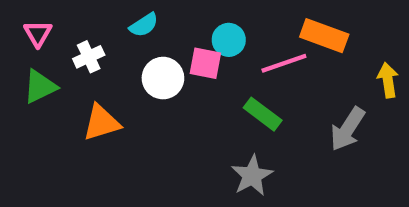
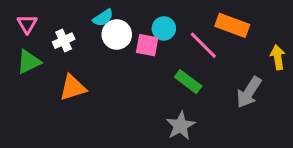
pink line: (284, 63) -> (203, 45), turned 64
white circle: (163, 78) -> (117, 35), moved

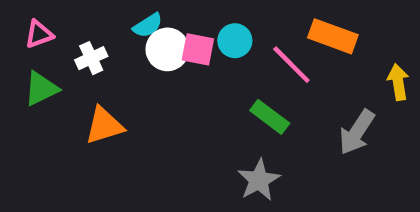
pink triangle: (27, 24) -> (39, 34), turned 40
pink square: (147, 45) -> (198, 49), moved

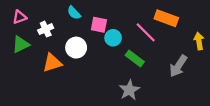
cyan semicircle: (148, 25) -> (74, 13), turned 80
cyan circle: (235, 41) -> (113, 38), moved
white circle: (167, 49) -> (76, 48), moved

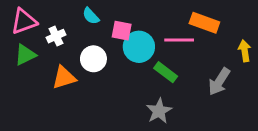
pink triangle: (20, 17) -> (24, 21), size x1.5
pink line: (146, 32) -> (179, 40), turned -45
cyan circle: (113, 38) -> (139, 47), size x1.5

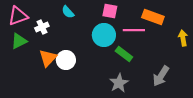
pink square: (122, 31) -> (110, 11), moved
white circle: (93, 59) -> (66, 60), moved
orange triangle: (64, 78) -> (48, 58), turned -30
gray arrow: (219, 82) -> (161, 76), moved

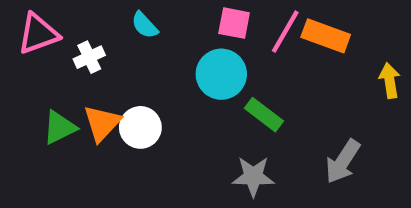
pink line: (134, 30) -> (285, 32), moved, turned -60
green triangle: (19, 41) -> (59, 127), moved
gray star: (119, 83) -> (253, 176), turned 30

